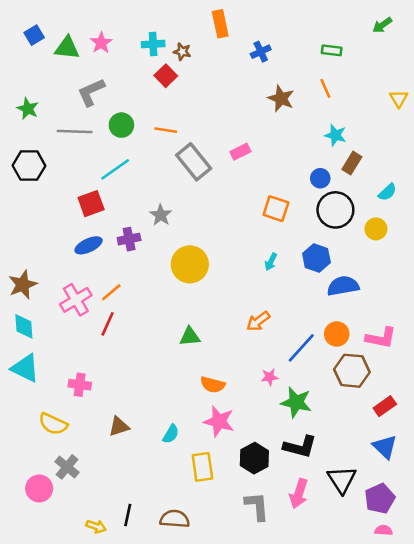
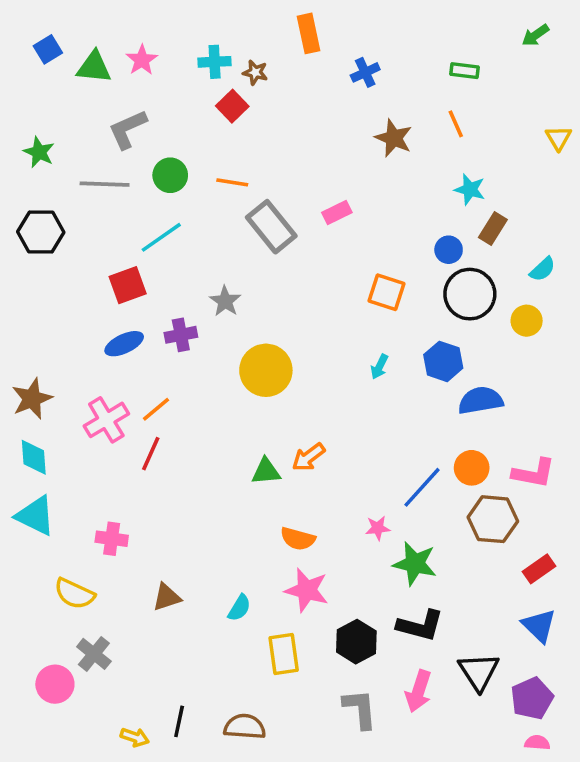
orange arrow: (258, 321) -> (308, 457), moved

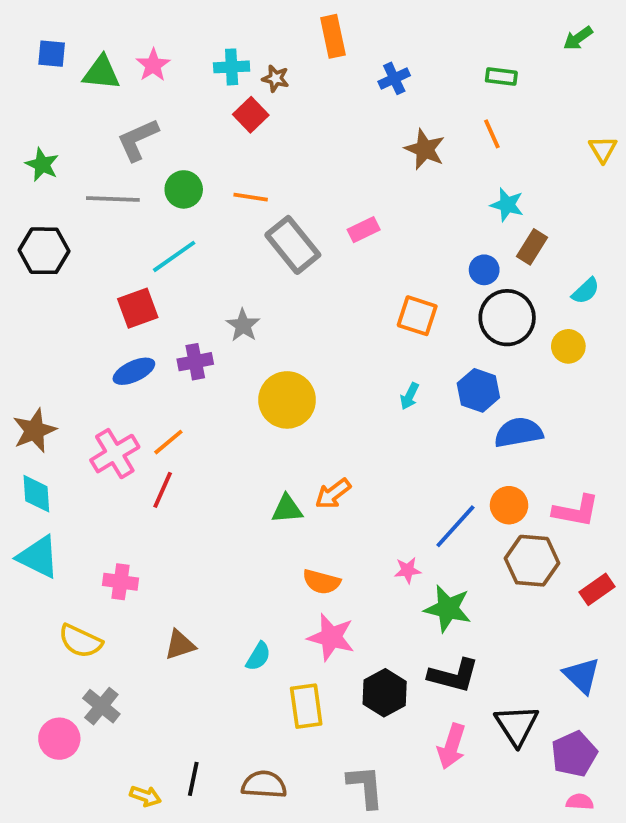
blue square: (48, 49) -> (52, 54), turned 36
red rectangle: (539, 569) -> (597, 589), moved
gray L-shape: (360, 709) -> (365, 786), moved

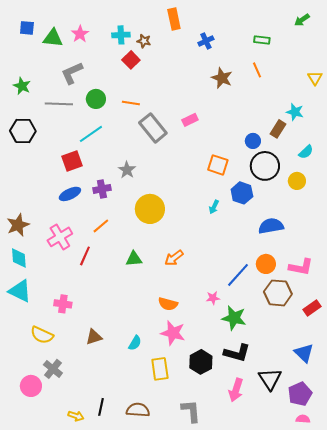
cyan star: (507, 205) -> (295, 112), moved
blue hexagon: (478, 390) -> (242, 193), moved
orange line: (168, 442) -> (101, 226), moved
green triangle: (287, 509) -> (134, 259), moved

